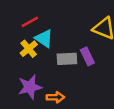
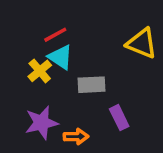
red line: (30, 22) -> (55, 35), moved
purple rectangle: (87, 56) -> (119, 118), moved

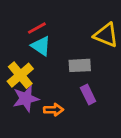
yellow cross: (40, 71) -> (20, 75), moved, size x1.4
gray rectangle: (92, 85) -> (80, 65), moved

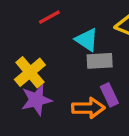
cyan triangle: (41, 46) -> (87, 40), moved
orange arrow: (53, 110) -> (88, 108), moved, size x1.4

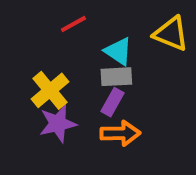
gray rectangle: (100, 61) -> (116, 77), moved
purple rectangle: (109, 95) -> (112, 102), moved, turned 55

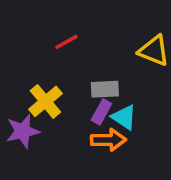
cyan triangle: (118, 51) -> (124, 117), moved
purple star: (58, 124) -> (23, 131), moved

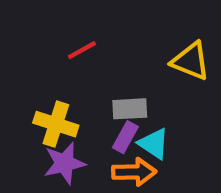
yellow cross: (45, 101) -> (56, 124), turned -32
purple star: (23, 131) -> (65, 163), moved

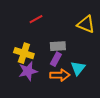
cyan triangle: (154, 144) -> (78, 68), moved, turned 35

